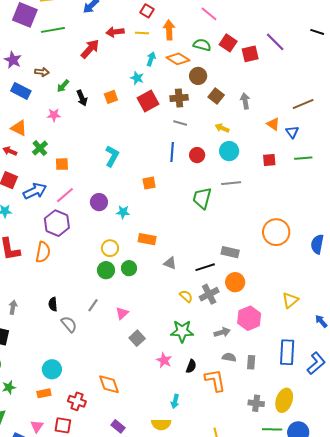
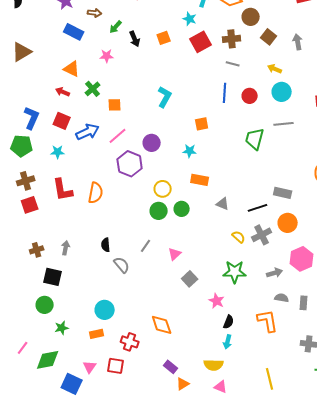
cyan star: (123, 212) -> (190, 151), moved
purple hexagon: (57, 223) -> (130, 164), moved
black semicircle: (191, 366) -> (229, 322), moved

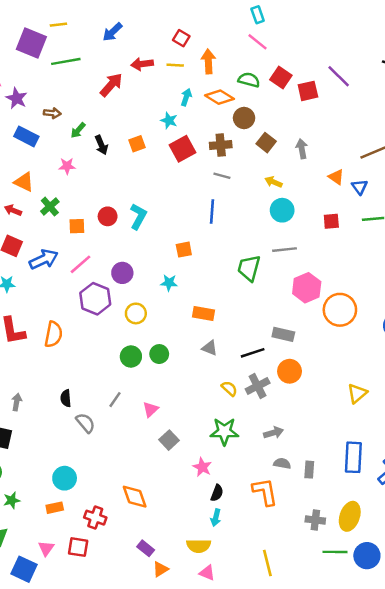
red circle: (250, 96) -> (108, 216), moved
orange rectangle: (200, 180) -> (203, 313), moved
yellow circle: (163, 189) -> (136, 313), moved
pink hexagon: (302, 259) -> (307, 288), moved

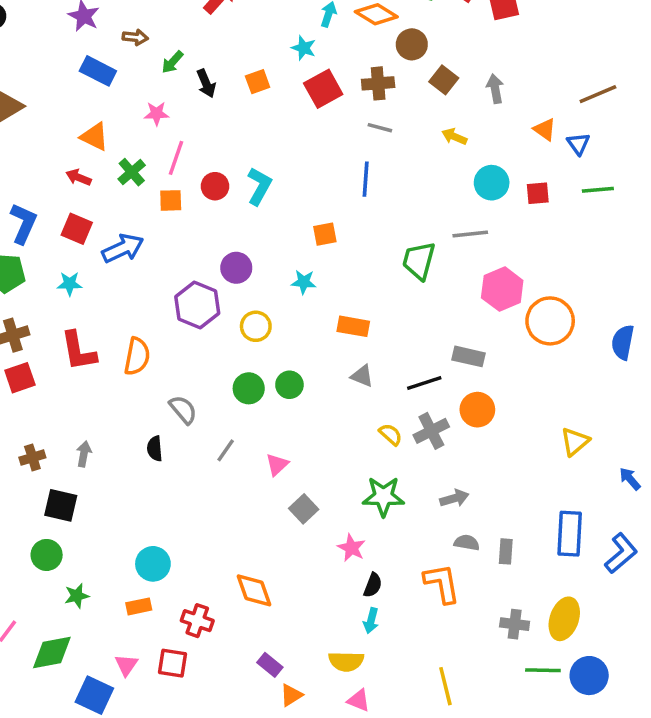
cyan circle: (282, 210) -> (492, 183), moved
pink line: (81, 264) -> (176, 158), moved, turned -30
gray semicircle: (85, 423) -> (183, 410), moved

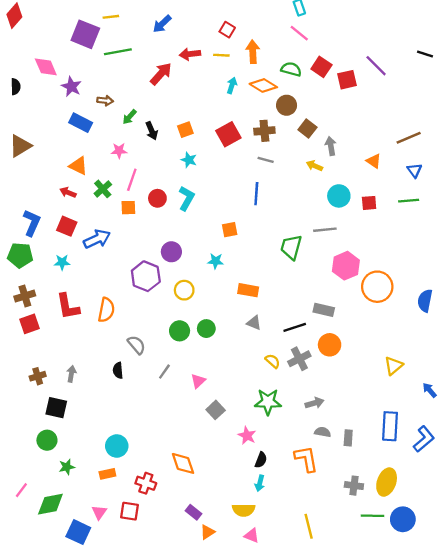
cyan star: (304, 48) -> (189, 160), moved
gray arrow: (495, 89) -> (331, 146), moved
blue triangle: (578, 144) -> (414, 170), moved

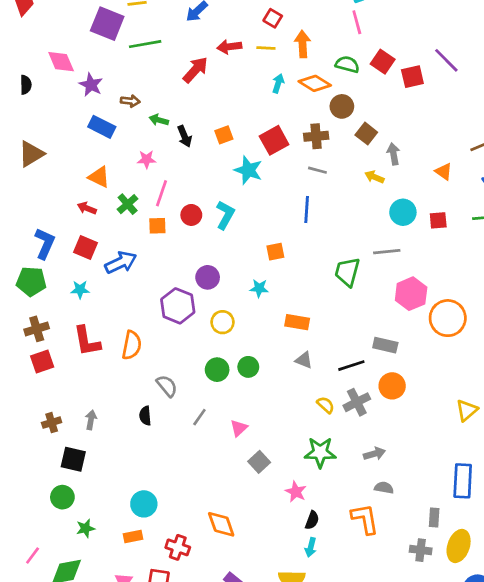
pink line: (299, 33) -> (357, 22), turned 36
green arrow: (130, 117) -> (159, 120), turned 63
cyan star: (189, 160) -> (248, 170), moved, size x1.5
gray rectangle: (348, 438) -> (434, 518), moved

